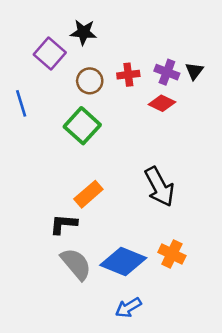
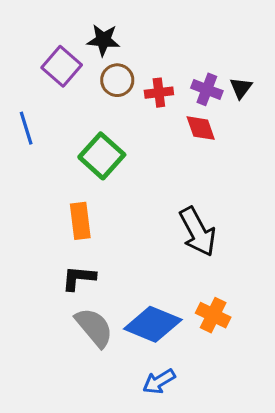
brown circle: (90, 81) -> (117, 80), moved
red diamond: (162, 103) -> (201, 128), turned 45
orange rectangle: (88, 194) -> (80, 221), moved, turned -56

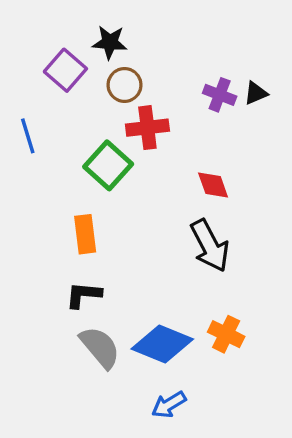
black triangle: (241, 88) -> (256, 93), turned 30
red cross: (159, 93) -> (147, 128), moved, size x1.4
red diamond: (201, 128) -> (213, 185), moved

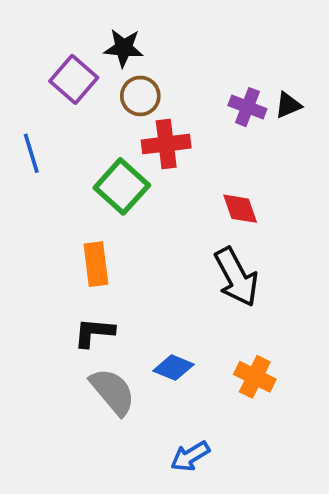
blue diamond: (162, 344) -> (174, 368), moved, size x0.6

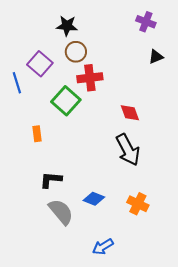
purple square: (74, 79) -> (40, 64), moved
purple cross: (247, 107) -> (146, 22), moved
orange rectangle: (96, 264) -> (37, 134), moved, size x0.7

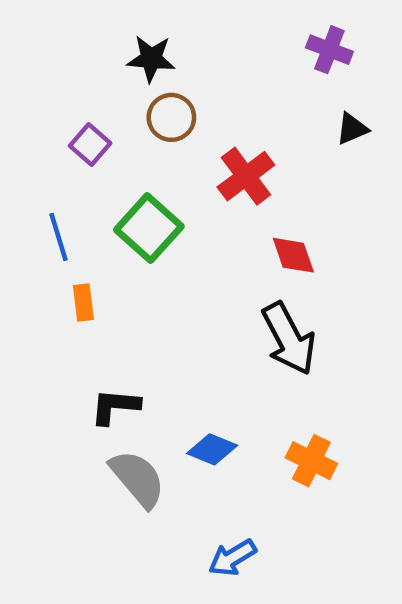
purple square: (40, 64) -> (90, 145), size x0.7
red cross: (90, 78) -> (246, 176), moved, turned -30
blue line: (17, 83) -> (59, 237), moved

